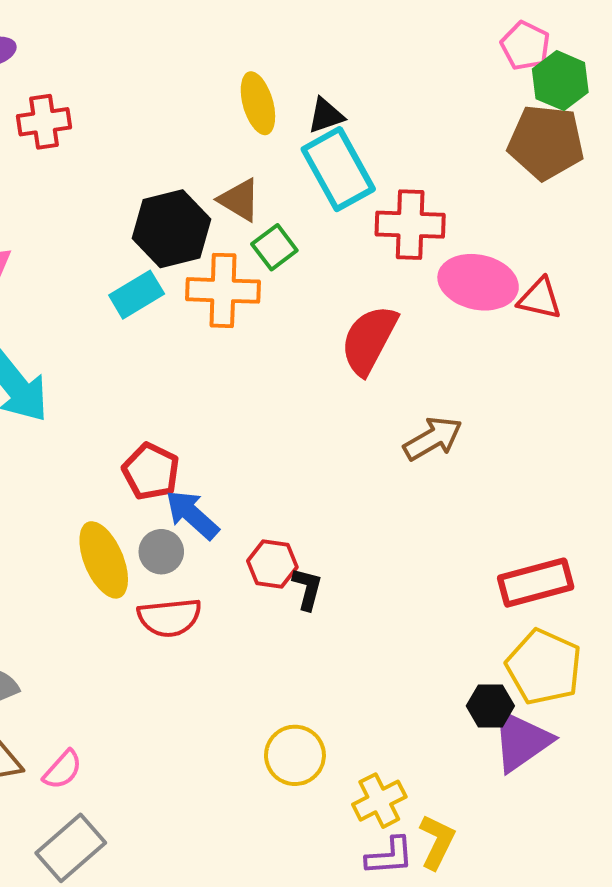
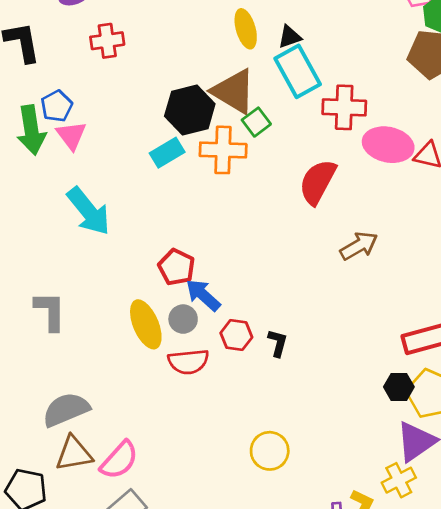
brown triangle: (239, 200) -> (234, 91), size x1.6
red hexagon: (272, 564) -> (236, 335), moved
black hexagon: (490, 706) -> (399, 387), moved
pink semicircle: (63, 770) -> (119, 460), size x1.5
yellow cross: (379, 801) -> (399, 480), moved

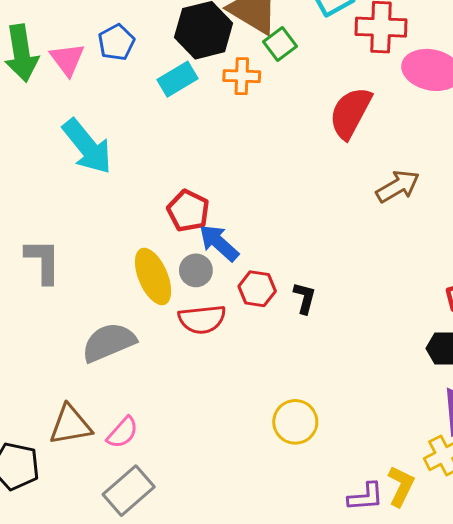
blue pentagon: (57, 106) -> (116, 42), moved
orange cross: (223, 150) -> (242, 76), size x0.7
gray semicircle: (66, 410) -> (109, 342), moved
pink semicircle: (119, 460) -> (122, 433), size x0.7

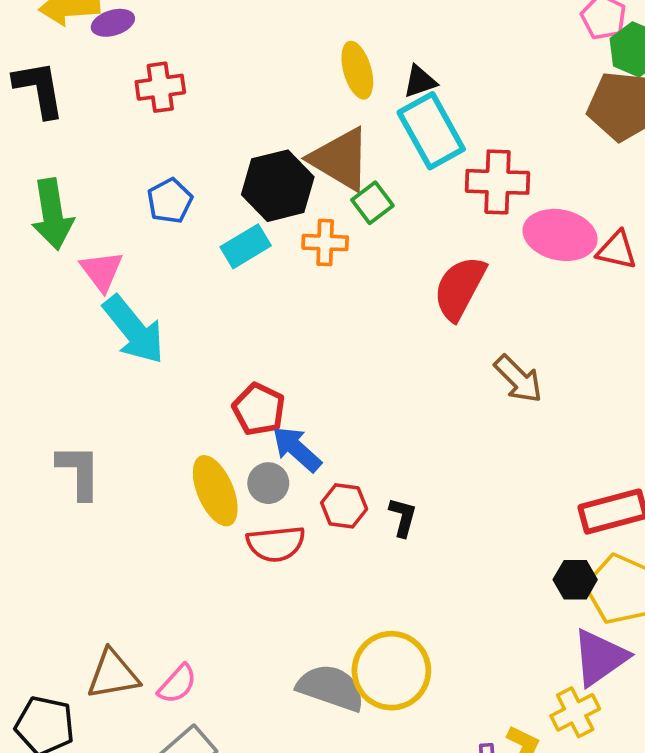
pink triangle: (67, 59) -> (102, 271), moved
brown arrow: (398, 186) -> (518, 379), turned 75
gray semicircle: (109, 342) -> (331, 688), moved, turned 42
yellow circle: (295, 422) -> (391, 671), size x1.4

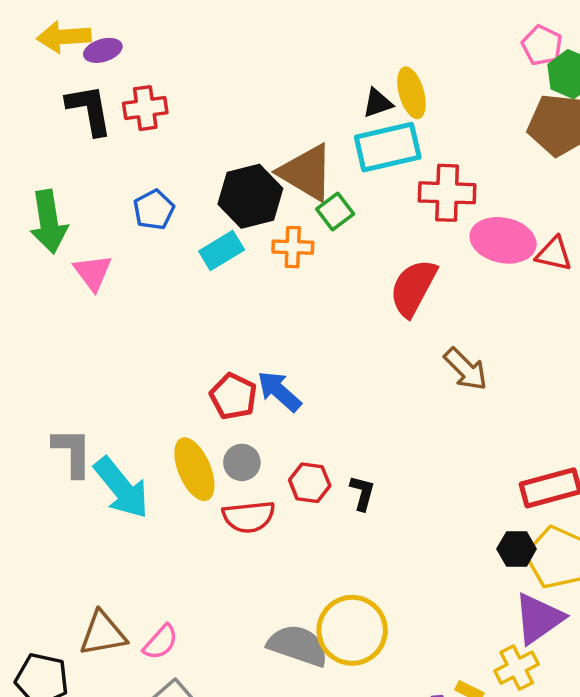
yellow ellipse: (357, 70) -> (411, 93), moved
black L-shape: (39, 89) -> (89, 110), moved
cyan rectangle: (431, 131) -> (388, 147), turned -74
cyan arrow: (134, 330) -> (122, 488), moved
blue arrow: (297, 449) -> (279, 391), moved

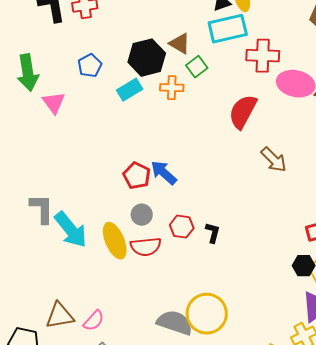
brown triangle: (306, 172) -> (180, 44), size x0.6
yellow ellipse: (194, 469) -> (115, 241), moved

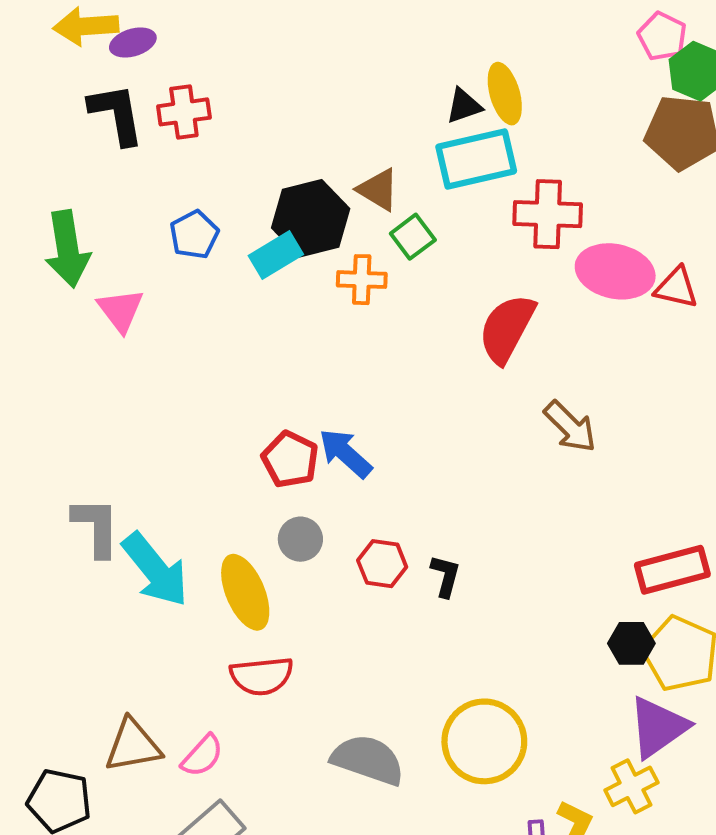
cyan rectangle: (130, 90) -> (276, 255), moved
red semicircle: (146, 247) -> (262, 676), moved
yellow circle: (207, 314) -> (484, 741), moved

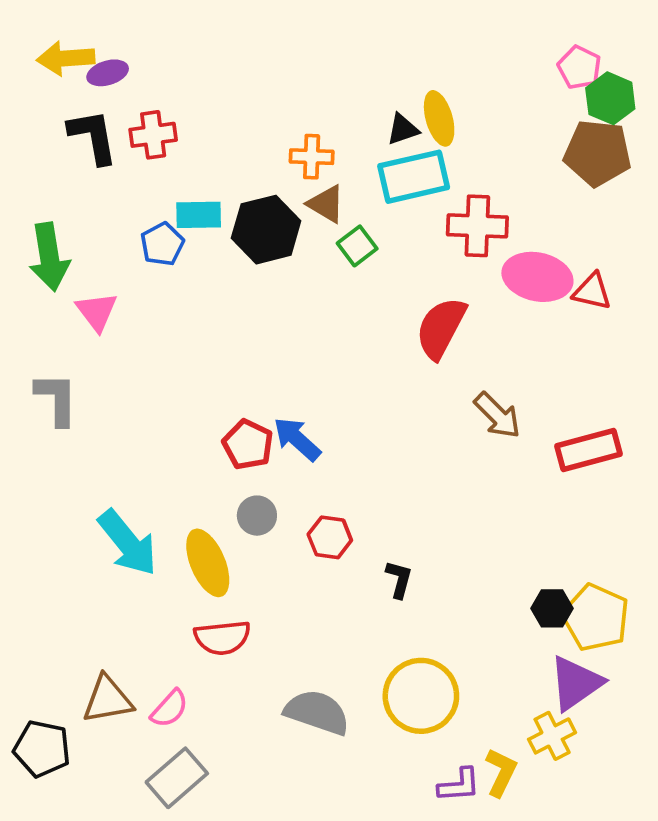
cyan rectangle: (276, 255) -> (199, 215), moved, turned 30
orange cross: (362, 280) -> (312, 157), moved
gray L-shape: (96, 527) -> (57, 399), moved
red rectangle: (672, 570) -> (588, 450), moved
black L-shape: (446, 576) -> (399, 579), moved

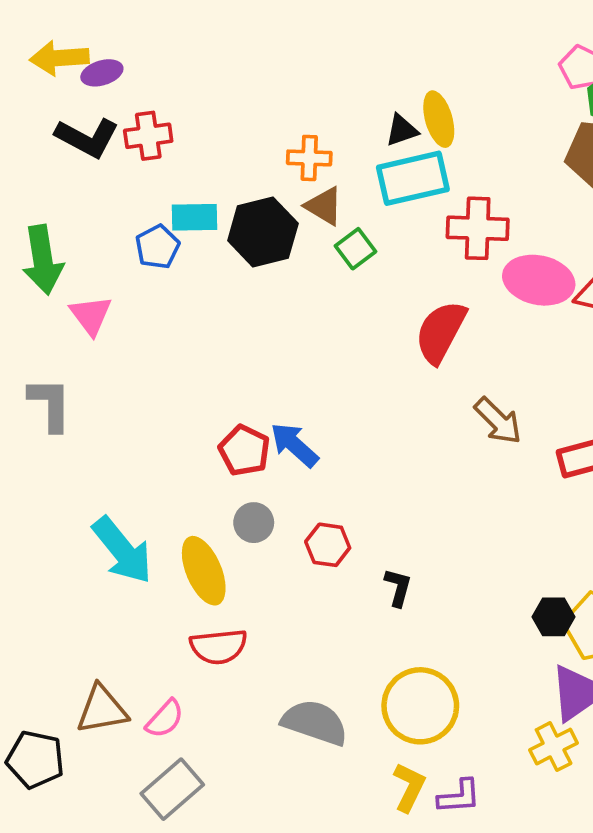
black L-shape: (93, 137) -> (87, 138), turned 128
yellow L-shape: (501, 772) -> (409, 787), moved

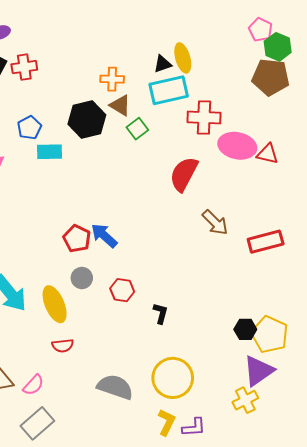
cyan rectangle: (194, 217) -> (50, 152), moved
red semicircle: (219, 647) -> (63, 346), size x0.7

